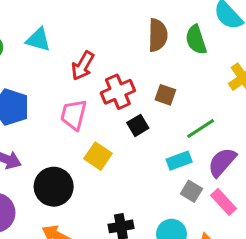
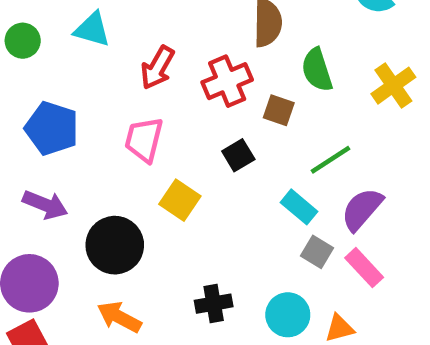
green semicircle: (196, 40) -> (317, 70), moved
red cross: (118, 92) -> (227, 81), moved
cyan rectangle: (179, 161) -> (299, 207), turned 60

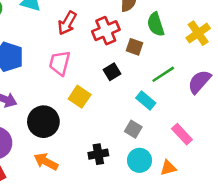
purple semicircle: (362, 209) -> (199, 82), moved
gray square: (317, 252) -> (133, 129), moved

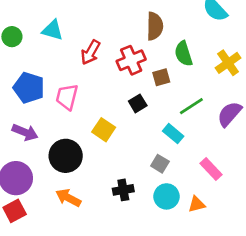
brown square: (134, 47) -> (161, 77), turned -35
pink trapezoid: (60, 63) -> (67, 97), moved

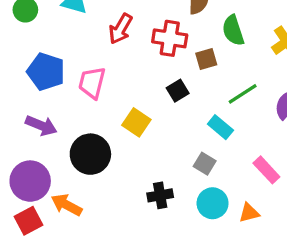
red cross: (131, 60) -> (170, 38), turned 32
orange arrow: (68, 198) -> (67, 205), moved

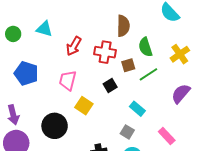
pink trapezoid: (92, 83) -> (68, 80), moved
green line: (243, 94) -> (148, 74), moved
purple arrow: (41, 126) -> (13, 115), moved, turned 54

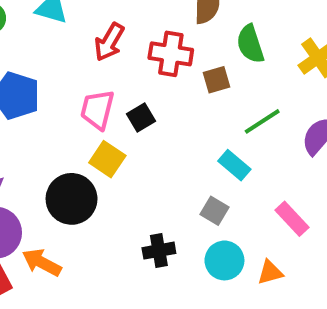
green line: (148, 74) -> (262, 121), moved
black square: (110, 85) -> (141, 117), moved
yellow square: (84, 106) -> (107, 159), moved

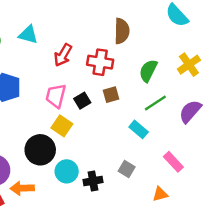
green semicircle: (250, 44) -> (148, 71), moved, turned 45
brown square: (217, 80) -> (111, 95), moved
gray square: (215, 211) -> (127, 169), moved
cyan circle: (224, 260) -> (67, 171), moved
orange arrow: (42, 262) -> (22, 188), turned -30

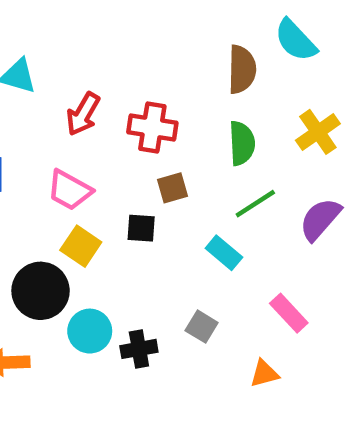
brown semicircle: (122, 31) -> (242, 69), moved
green semicircle: (148, 71) -> (242, 143), turned 150
pink trapezoid: (56, 96) -> (70, 190), turned -75
black square: (82, 101) -> (141, 228), moved, turned 35

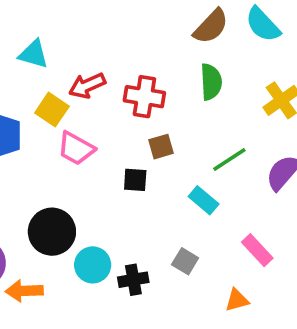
brown semicircle: (242, 69) -> (211, 26), moved, turned 42
red arrow: (83, 114) -> (87, 86), turned 36
green semicircle: (242, 143) -> (211, 82), moved
yellow square: (81, 246) -> (52, 110), moved

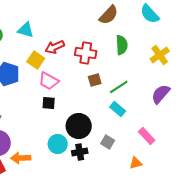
brown semicircle: (211, 26) -> (109, 15), moved
green line: (229, 160) -> (119, 87), moved
black square: (135, 180) -> (49, 103), moved
black circle: (52, 232) -> (79, 126), moved

